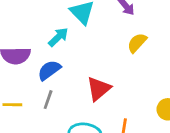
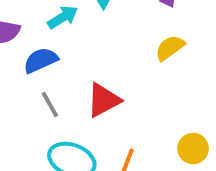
gray line: (48, 100) -> (50, 105), moved, turned -60

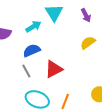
blue semicircle: (41, 60) -> (32, 50), moved

